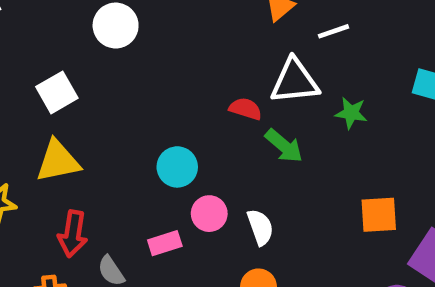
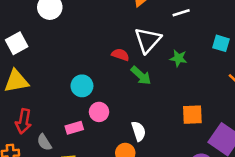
white line: (333, 31) -> (181, 13), moved
white triangle: (295, 81) -> (148, 40), turned -44
white semicircle: (260, 227) -> (139, 131), moved

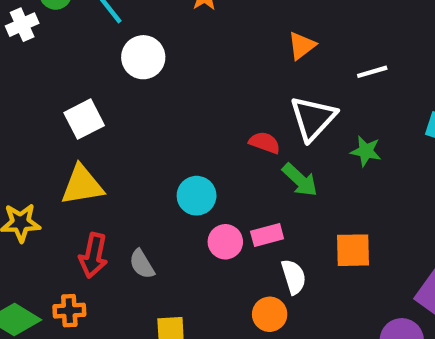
orange square: (192, 115) -> (353, 250), moved
pink rectangle: (74, 128) -> (267, 235), moved
gray semicircle: (44, 142) -> (142, 264), moved

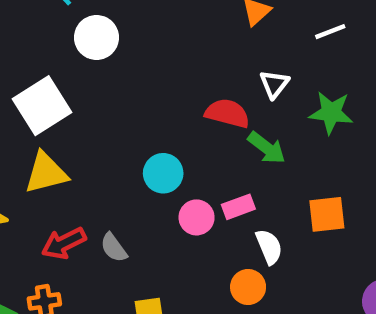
white triangle: (313, 118) -> (274, 84), size x0.6
white square: (84, 119) -> (42, 106), size x1.4
red semicircle: (265, 143) -> (227, 113), size x1.4
green star: (366, 151) -> (331, 113), size x1.4
red arrow: (93, 255) -> (64, 243), turned 57

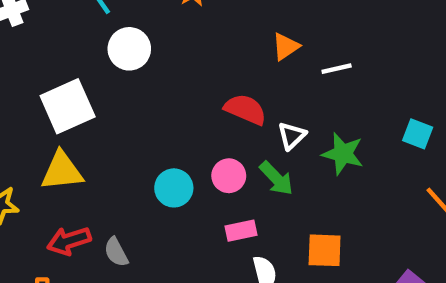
white line: (330, 32) -> (337, 69), moved
white triangle: (274, 84) -> (292, 136), moved
red semicircle: (227, 113) -> (245, 109), moved
pink circle: (197, 217) -> (229, 176), moved

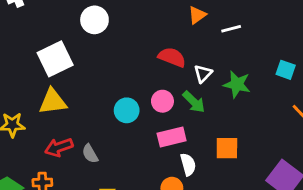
pink rectangle: (241, 231) -> (172, 137), size x1.4

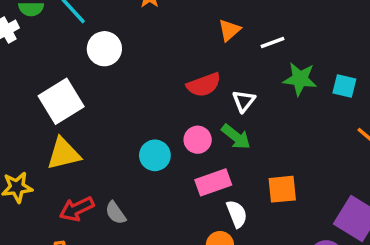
red semicircle: (172, 57) -> (204, 85), turned 144
green star: (237, 84) -> (300, 79), moved

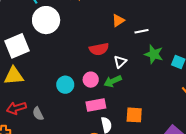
white circle: (104, 49) -> (46, 20), size x1.4
green arrow: (236, 137) -> (113, 81), turned 108

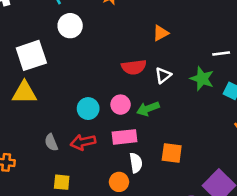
white circle: (46, 20) -> (70, 26), size x0.7
white line: (141, 31) -> (221, 54), moved
white triangle: (120, 62) -> (163, 75), moved
red arrow: (16, 108) -> (83, 142), moved

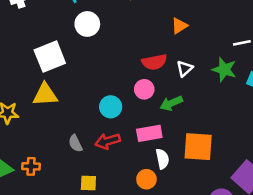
pink circle: (121, 105) -> (144, 89), moved
orange square: (172, 153) -> (198, 147), size x1.4

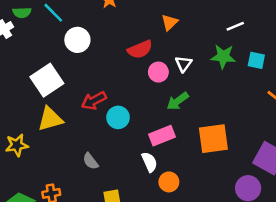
red semicircle: (154, 62) -> (140, 49), moved
pink circle: (144, 89) -> (158, 72), moved
red arrow: (108, 141) -> (94, 101), moved
white semicircle: (162, 159) -> (149, 162), moved

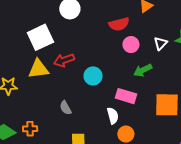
white triangle: (184, 64) -> (161, 43), moved
red arrow: (94, 101) -> (64, 60), moved
pink rectangle: (162, 136) -> (126, 96), turned 30

